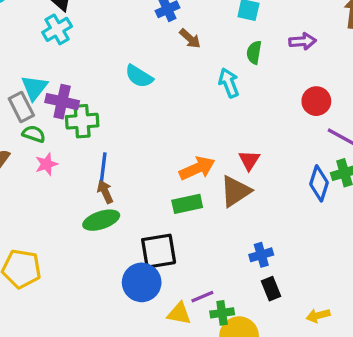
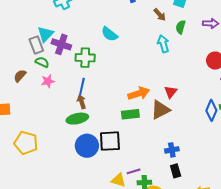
brown arrow: (190, 39) -> (160, 15), moved
green cross: (82, 121) -> (85, 58), moved
blue circle: (142, 282) -> (87, 146), moved

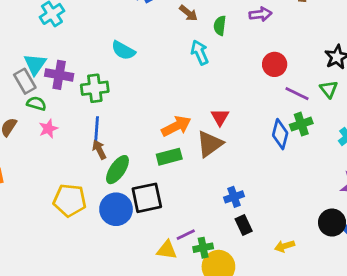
green ellipse: (77, 119) -> (117, 170), moved, turned -35
yellow pentagon: (26, 143) -> (70, 200), moved

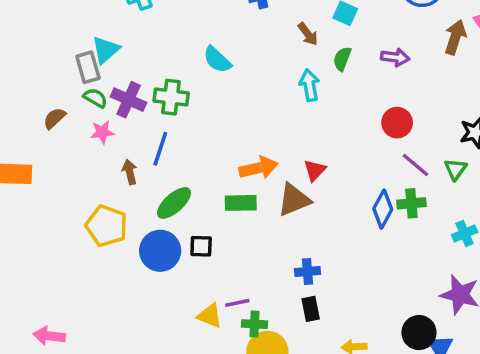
purple cross: (59, 75) -> (129, 100), moved
brown arrow: (99, 150) -> (130, 172), moved
black square: (147, 198) -> (201, 246), size x0.6

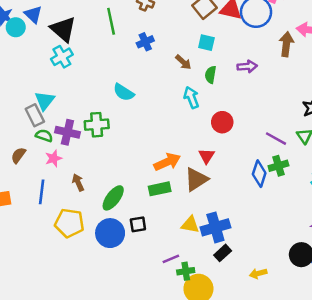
red circle: (397, 123) -> (222, 122), moved
blue line: (160, 149) -> (42, 192), moved
blue cross: (308, 272) -> (215, 227), size x1.6
black rectangle: (311, 309) -> (223, 253), turned 70
yellow triangle: (210, 316) -> (190, 225), moved

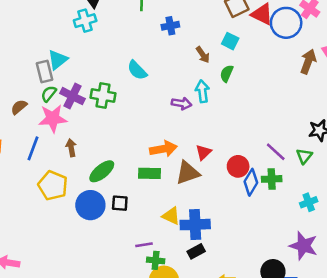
purple arrow: (247, 66) -> (182, 103), moved
red circle: (222, 122) -> (238, 166), moved
green semicircle: (44, 136) -> (49, 94), turned -84
pink star: (54, 158) -> (53, 118), size x1.6

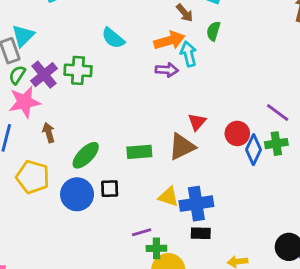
purple cross: (72, 96) -> (44, 75), turned 30
orange arrow: (163, 149) -> (169, 40), moved
black rectangle: (196, 251) -> (201, 233), turned 36

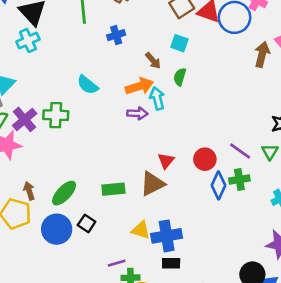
brown arrow: (49, 133) -> (29, 191), moved
red circle: (237, 133) -> (205, 159), moved
black square: (110, 189) -> (87, 223), turned 36

